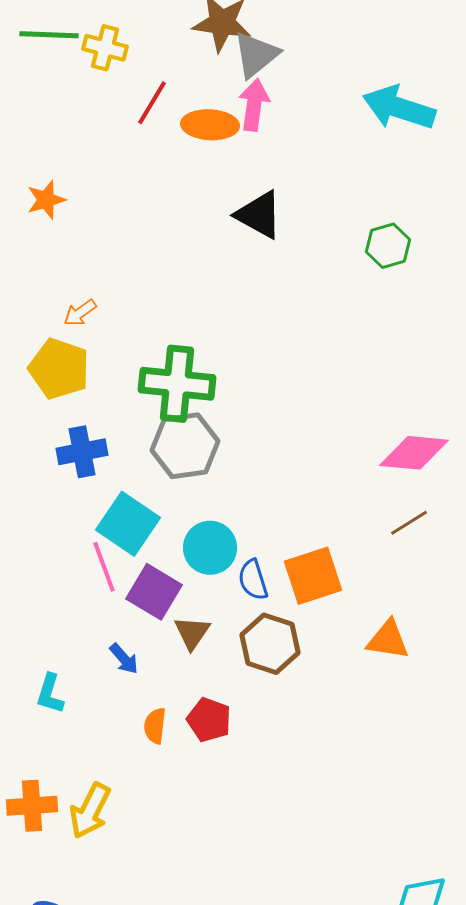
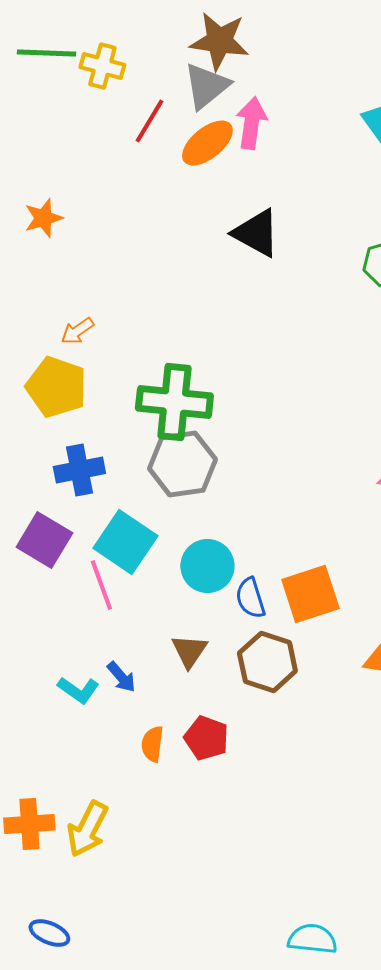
gray triangle: (256, 55) -> (206, 86), moved
orange ellipse: (210, 125) -> (207, 143), turned -42
purple square: (154, 592) -> (44, 540), moved
cyan L-shape: (50, 694) -> (78, 690), moved, turned -72

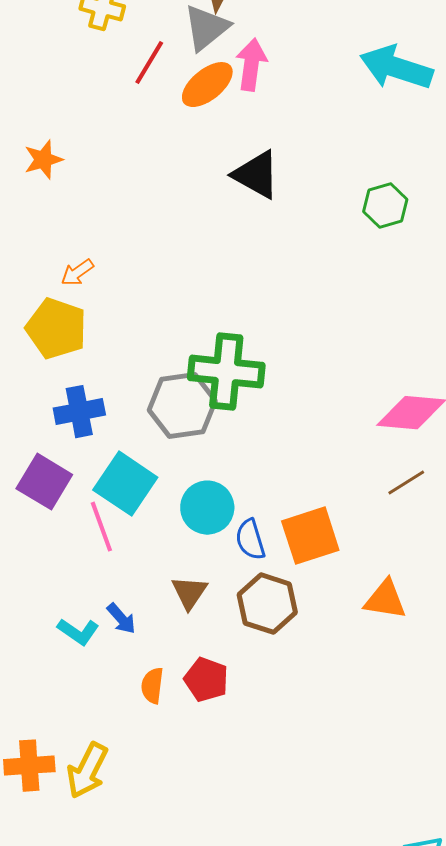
green cross: (174, 402) -> (226, 372), moved

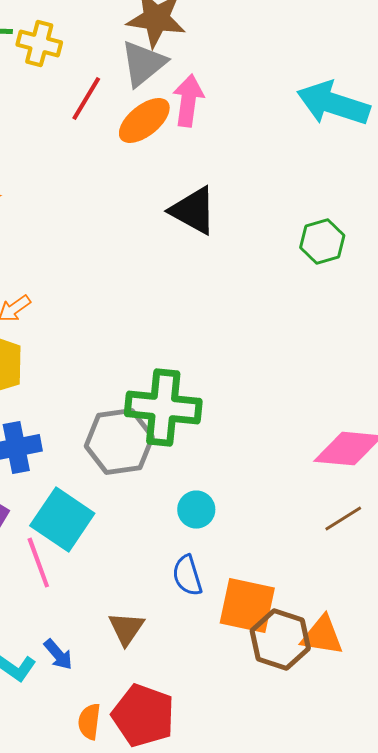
cyan circle: (207, 508) -> (196, 510), moved, size x0.7
orange square: (310, 536) -> (247, 606), moved, turned 30
brown hexagon: (267, 604) -> (280, 640), moved
red pentagon: (206, 680) -> (143, 716), size x1.4

